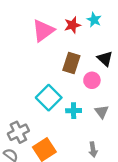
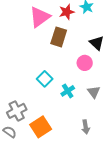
brown rectangle: (71, 63) -> (59, 37), moved
cyan square: (49, 98) -> (45, 79), size x0.7
cyan cross: (74, 111) -> (68, 91), turned -32

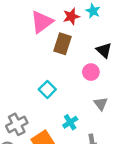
cyan cross: (68, 91) -> (70, 122), moved

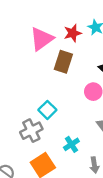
gray cross: (17, 124) -> (31, 131), moved

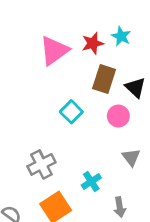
brown rectangle: (63, 62) -> (104, 79), moved
cyan square: (47, 110) -> (71, 112), moved

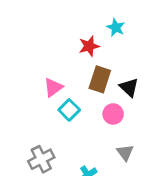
cyan star: (121, 36) -> (116, 27), moved
pink triangle: (54, 51) -> (53, 87), moved, size x0.7

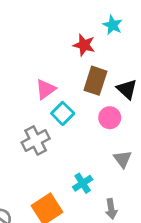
red star: (89, 46) -> (84, 45), turned 30
gray cross: (41, 159) -> (36, 140), moved

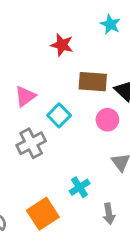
red star: (84, 45) -> (62, 45), moved
brown rectangle: (95, 81) -> (93, 82), turned 76
pink triangle: (46, 89) -> (25, 96), moved

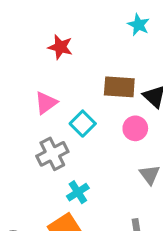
red star: (62, 45) -> (60, 47), moved
cyan cross: (80, 187) -> (78, 192), moved

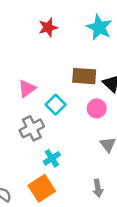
cyan star: (138, 25) -> (99, 27), size x1.5
red star: (60, 47) -> (48, 27), moved, turned -30

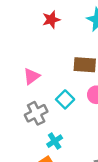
cyan square: (56, 105) -> (65, 99), moved

